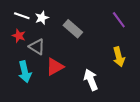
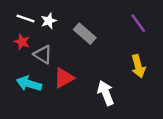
cyan arrow: (25, 72) -> (29, 84), turned 120

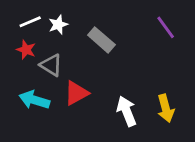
white line: (25, 19) -> (30, 22), turned -42
yellow arrow: (138, 66) -> (166, 108), moved

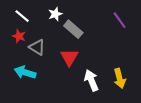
white line: (30, 22) -> (22, 16), turned 63
white star: (58, 25) -> (55, 14), moved
red triangle: (76, 93) -> (69, 57), moved, turned -30

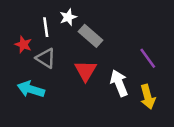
white line: (22, 16) -> (46, 27), moved, turned 42
purple line: (120, 20) -> (148, 58), moved
white arrow: (91, 80) -> (119, 83), moved

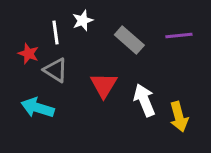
gray rectangle: (90, 36) -> (129, 40), moved
purple line: (148, 58) -> (179, 36), moved, turned -60

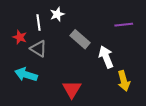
gray rectangle: (129, 40) -> (80, 39), moved
red triangle: (104, 85) -> (72, 89), moved
white arrow: (144, 100) -> (106, 57), moved

